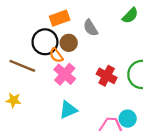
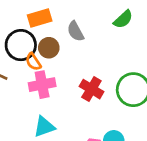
pink cross: (65, 74) -> (42, 85), turned 35

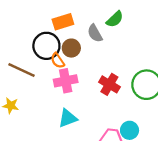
green semicircle: (123, 19) -> (115, 19), moved

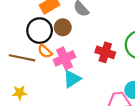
orange semicircle: (58, 61) -> (45, 51), moved
cyan triangle: (68, 118) -> (72, 79), moved

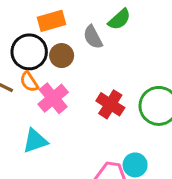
pink cross: (64, 58) -> (53, 98), turned -30
cyan triangle: (72, 79) -> (35, 141), moved

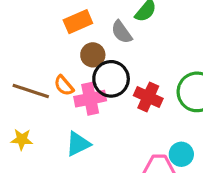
black circle: (29, 52) -> (111, 79), moved
pink cross: (53, 98) -> (90, 99), turned 36

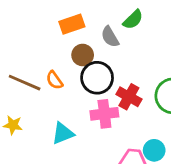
pink cross: (90, 99) -> (104, 114), moved

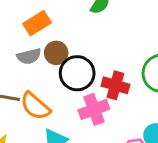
gray semicircle: (110, 37) -> (29, 56), moved, turned -60
orange semicircle: (54, 80) -> (35, 106), moved, size x1.5

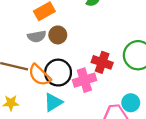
black circle: (77, 73) -> (58, 73), moved

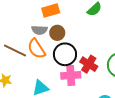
black circle: (58, 73) -> (65, 54), moved
orange semicircle: (39, 75) -> (37, 49), moved

